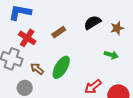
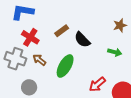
black semicircle: (92, 22) -> (82, 40), moved, turned -102
brown arrow: (37, 69) -> (39, 60), moved

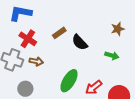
brown arrow: (39, 60) -> (36, 61), turned 152
green ellipse: (65, 66) -> (69, 81), moved

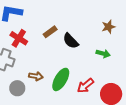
brown arrow: (36, 61) -> (36, 76), moved

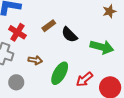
brown star: (108, 27) -> (109, 11), moved
green arrow: (103, 54) -> (102, 47), size x1.6
brown arrow: (36, 76) -> (35, 60), moved

